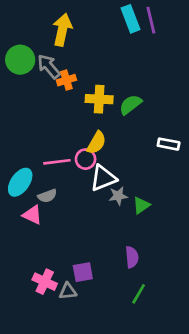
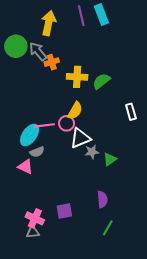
purple line: (151, 20) -> (81, 16), moved
white rectangle: (169, 144) -> (131, 112), turned 63
cyan ellipse: (20, 182) -> (30, 135), moved
gray triangle: (68, 291) -> (33, 232), moved

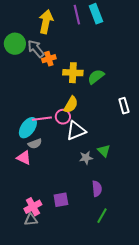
gray star: (92, 152) -> (86, 158), moved
green triangle: (110, 159) -> (104, 151), turned -40
pink cross: (35, 218) -> (33, 207), turned 36

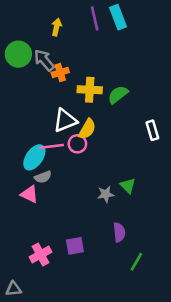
yellow arrow: (46, 22) -> (56, 27), size x0.6
white triangle: (76, 131) -> (65, 120), moved
green line: (102, 216) -> (136, 262), moved
gray triangle: (31, 220) -> (13, 289), moved

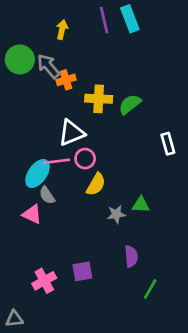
yellow semicircle: (87, 129) -> (96, 184), moved
gray semicircle: (43, 177) -> (47, 195), turned 77
green triangle: (128, 186) -> (141, 205), turned -42

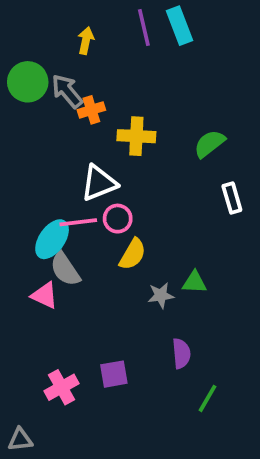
green semicircle: (130, 104) -> (209, 144), moved
gray semicircle: (47, 195) -> (65, 269), size x1.4

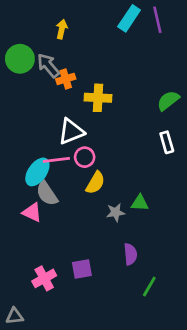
cyan rectangle: (179, 26) -> (129, 18), turned 55
purple line: (144, 27) -> (157, 20), moved
green semicircle: (209, 144) -> (168, 101), moved

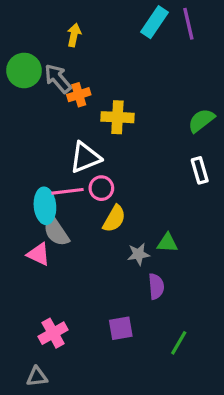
cyan ellipse: (37, 172) -> (45, 206), turned -40
purple semicircle: (130, 254) -> (156, 286), moved
purple square: (82, 269) -> (121, 328), moved
gray triangle: (15, 316) -> (37, 377), moved

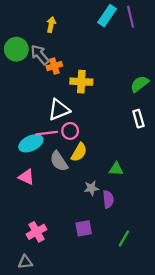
cyan ellipse: (45, 206) -> (31, 143), turned 70
gray semicircle: (56, 232) -> (59, 161), moved
gray star: (138, 254) -> (91, 188), moved

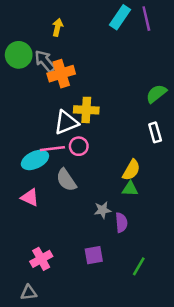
orange cross: (54, 66) -> (61, 74), size x1.5
yellow cross: (81, 82) -> (86, 110), moved
yellow semicircle: (79, 152) -> (131, 170), moved

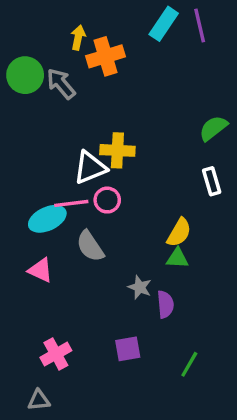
orange cross: (61, 74) -> (105, 56), moved
gray star: (103, 210) -> (140, 287), turned 30

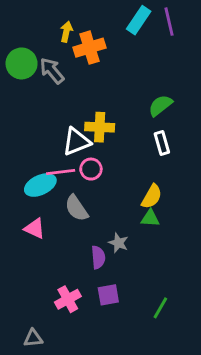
green semicircle: (213, 128) -> (160, 105), moved
white rectangle: (212, 181) -> (162, 143), moved
purple semicircle: (165, 304) -> (98, 257), moved
pink cross: (56, 354) -> (68, 299), moved

